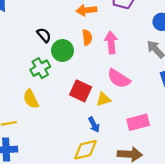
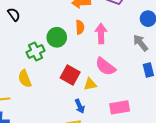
black semicircle: (44, 35) -> (14, 14), moved

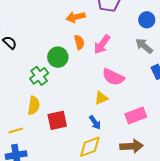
pink arrow: (101, 34) -> (102, 44), turned -132
red square: (70, 75) -> (57, 120), moved, turned -30
yellow semicircle: (25, 79) -> (34, 106), turned -138

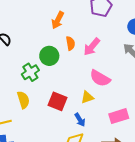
orange arrow: (76, 17) -> (58, 20), moved, turned -54
yellow semicircle: (34, 106) -> (23, 100), turned -30
red square: (57, 120) -> (58, 101), moved, turned 30

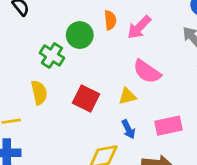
green cross: (30, 72) -> (52, 55), turned -30
blue arrow: (80, 120) -> (128, 129), moved

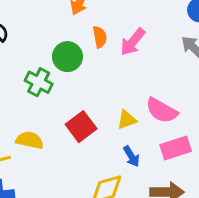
pink semicircle: (147, 72) -> (162, 111), moved
yellow semicircle: (39, 93) -> (30, 140), moved, turned -60
red square: (86, 99) -> (81, 127), turned 32

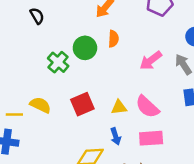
pink arrow: (133, 42) -> (151, 61), moved

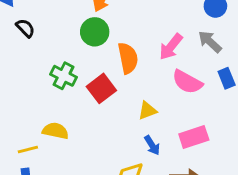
orange semicircle: (113, 39) -> (128, 58), moved, size x1.5
green circle: (85, 48) -> (95, 32), moved
red square: (82, 104) -> (101, 88), moved
pink semicircle: (147, 107) -> (187, 82), moved

